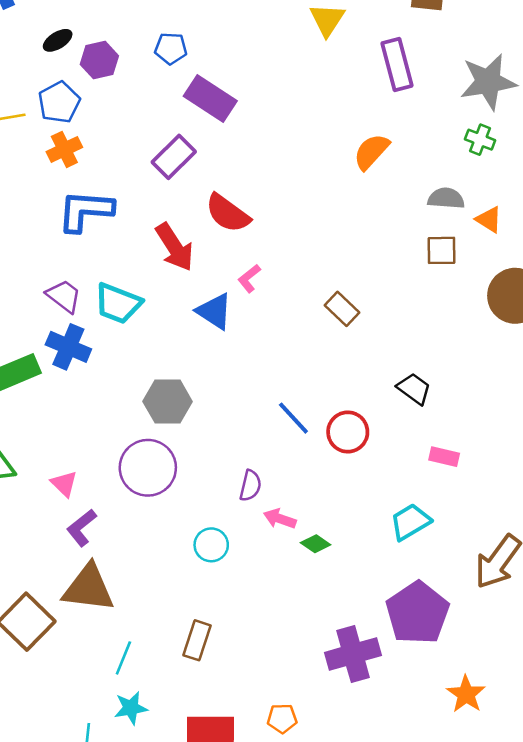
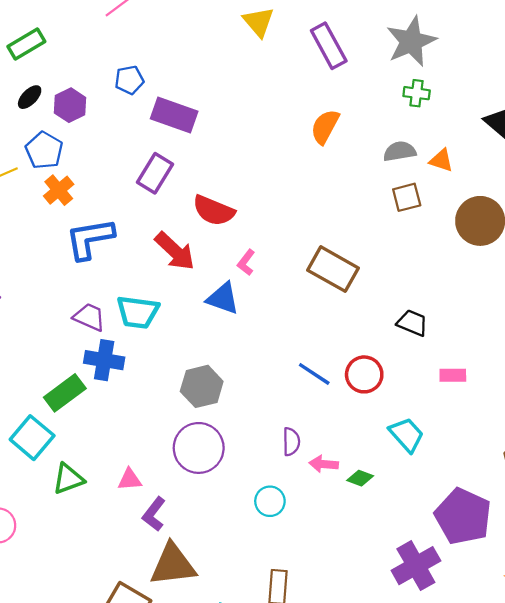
brown rectangle: (342, 309) -> (333, 269), size x1.6
pink triangle: (64, 484) -> (130, 480), turned -35
cyan trapezoid: (410, 522) -> (407, 435), moved, turned 93

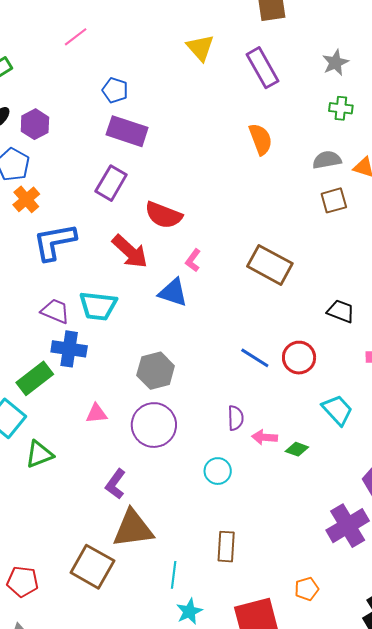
gray star: (411, 41) -> (335, 63), size x0.6
blue pentagon: (129, 80) -> (115, 90), moved, turned 30
orange semicircle: (325, 127) -> (261, 139), turned 132
pink triangle: (130, 480) -> (97, 414), moved

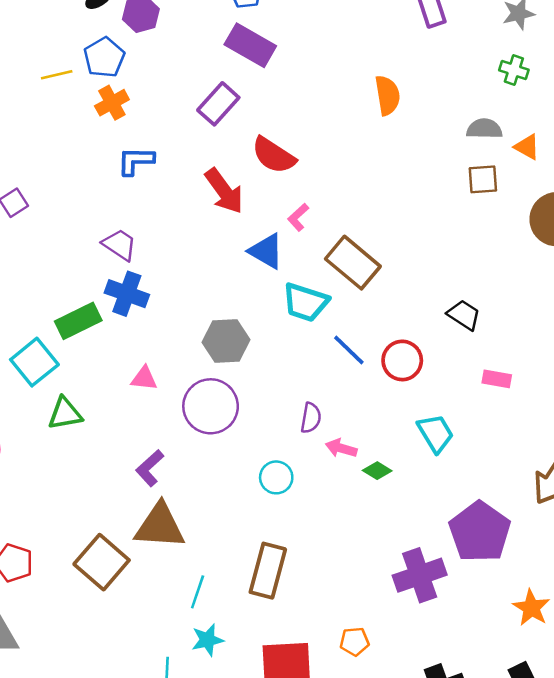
orange semicircle: (261, 139) -> (388, 95), moved
blue L-shape: (55, 242) -> (136, 161), size x0.7
brown rectangle: (270, 265) -> (353, 263), moved
cyan trapezoid: (98, 306) -> (305, 302), moved
brown rectangle: (226, 547) -> (268, 571), size x1.4

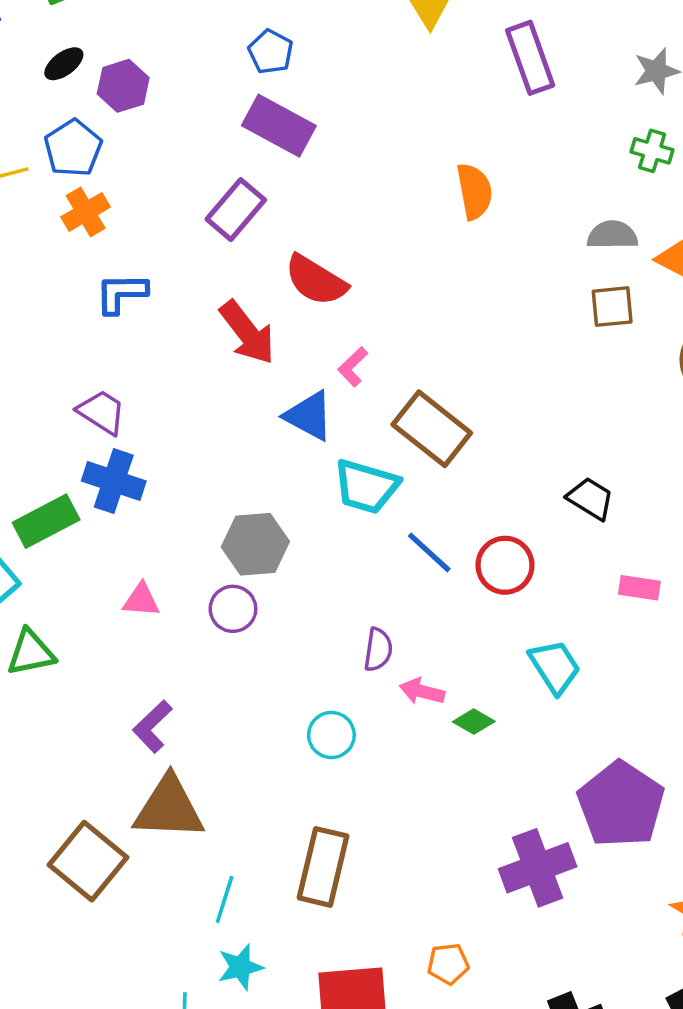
purple circle: (211, 406) -> (233, 609), moved, size x0.6

